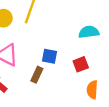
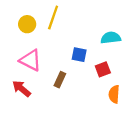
blue square: (50, 56) -> (79, 55), moved

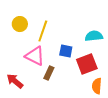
yellow line: (53, 17) -> (43, 31), moved
pink triangle: (30, 60) -> (35, 56), moved
red square: (103, 69) -> (87, 64), size x1.5

